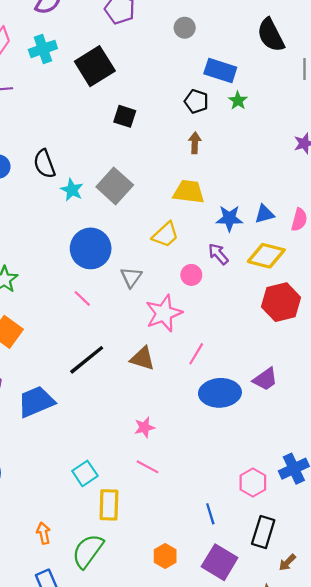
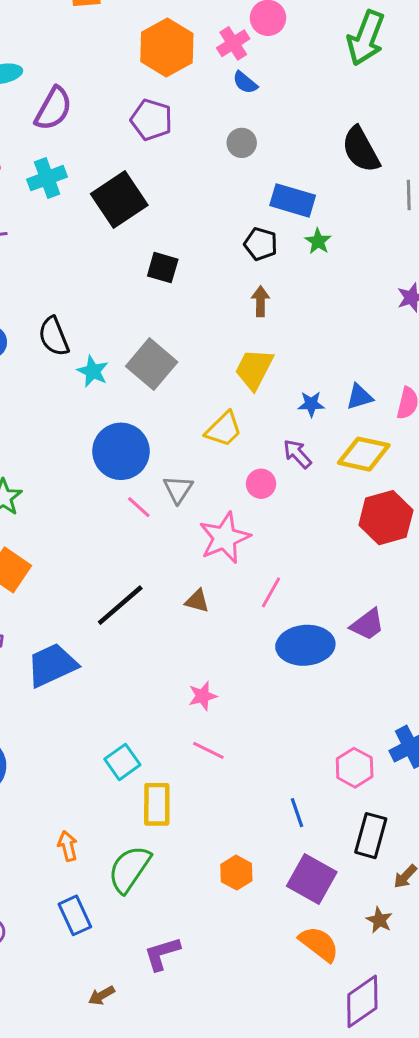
yellow trapezoid: (189, 192) -> (254, 369), turned -68
blue star: (229, 218) -> (311, 404), size x0.7
pink line: (82, 298) -> (139, 507), moved
brown triangle: (142, 358) -> (197, 601), size x0.7

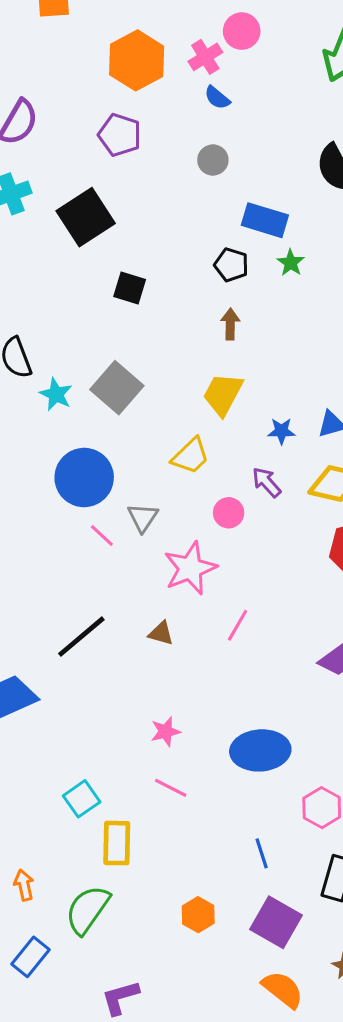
blue ellipse: (305, 645) -> (260, 750), moved
blue rectangle: (75, 915) -> (31, 957), turned 63

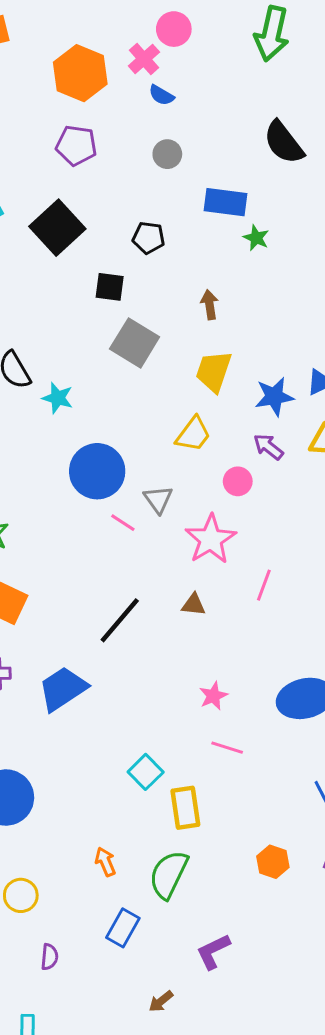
black pentagon: (231, 265) -> (149, 238), moved
gray square: (117, 388) -> (135, 343), moved
blue star: (281, 431) -> (274, 397), size x1.5

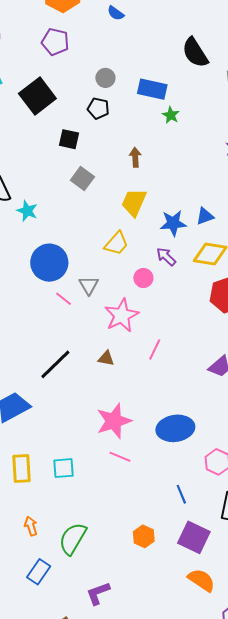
gray circle: (167, 154) -> (105, 78), moved
gray square: (135, 343) -> (82, 178), size x0.7
pink star: (213, 696) -> (114, 421), size x1.8
cyan square: (146, 772) -> (64, 468), turned 35
yellow rectangle: (185, 808) -> (21, 469), moved

